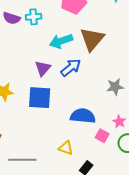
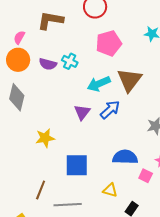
cyan cross: (34, 17) -> (70, 61), turned 35
blue square: (40, 98) -> (77, 165), moved

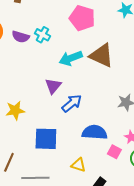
pink pentagon: (109, 43) -> (82, 18), turned 30
brown triangle: (129, 80) -> (102, 55), turned -44
blue arrow: (110, 110) -> (72, 103), moved

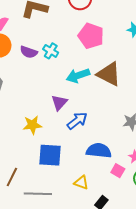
yellow star: (15, 110) -> (32, 125), moved

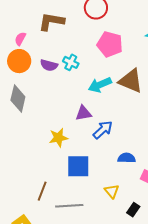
purple triangle: (59, 103) -> (83, 113), turned 42
blue semicircle: (99, 151) -> (127, 158), size x0.7
yellow triangle: (81, 183) -> (112, 191), turned 35

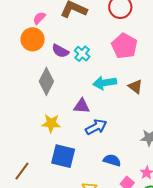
brown triangle: (131, 81) -> (135, 87), size x0.6
gray diamond: (18, 99) -> (46, 81), moved

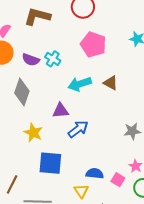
yellow star: (51, 123) -> (33, 133), turned 30
blue semicircle: (112, 160) -> (95, 173), moved

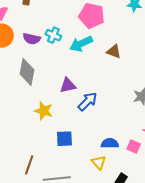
cyan arrow: (80, 84) -> (81, 44), moved
blue square: (50, 163) -> (64, 139), size x0.7

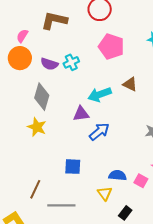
cyan cross: (53, 35) -> (71, 62), turned 35
cyan arrow: (81, 44) -> (100, 94), moved
yellow star: (44, 111) -> (37, 127), moved

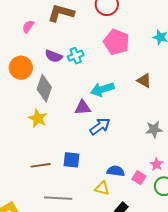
orange circle: (20, 58) -> (21, 68), moved
brown triangle: (130, 84) -> (144, 81), moved
brown line: (35, 189) -> (41, 165), moved, turned 54
yellow triangle: (105, 193) -> (102, 188), turned -42

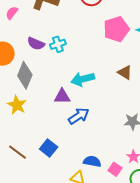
pink pentagon: (116, 42) -> (116, 29), moved, turned 30
blue square: (71, 160) -> (49, 148), turned 30
brown line: (41, 165) -> (17, 152), turned 42

